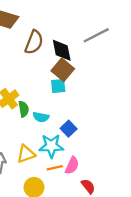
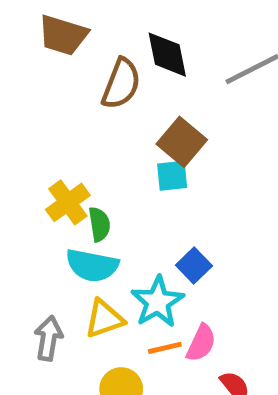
black diamond: (62, 50) -> (167, 55), moved
cyan semicircle: (41, 117) -> (92, 265), moved, size x1.5
cyan star: (51, 146) -> (158, 302), turned -30

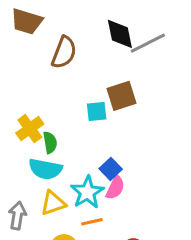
black diamond: (167, 55) -> (120, 34), moved
brown square: (182, 142) -> (121, 96), moved, turned 32
pink semicircle: (201, 343) -> (115, 188), moved

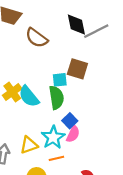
brown semicircle: (64, 52) -> (37, 38), turned 105
brown square: (121, 96) -> (77, 69), turned 35
green semicircle: (50, 143) -> (56, 98), moved, size x1.5
cyan semicircle: (45, 169) -> (29, 96), moved, turned 40

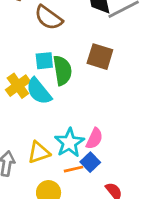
cyan square: (60, 80) -> (44, 61), moved
green semicircle: (56, 98) -> (62, 70), moved
blue square: (70, 121) -> (90, 162), moved

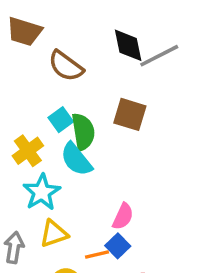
cyan square: (44, 61) -> (61, 120), turned -30
cyan semicircle: (39, 91) -> (76, 159), moved
cyan star: (69, 143) -> (42, 192), moved

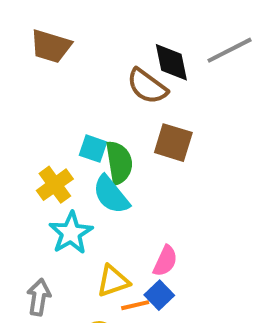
gray line: (159, 56) -> (229, 50), moved
brown semicircle: (66, 66) -> (147, 86), moved
cyan square: (61, 120) -> (93, 149), turned -35
yellow triangle: (54, 234) -> (113, 281), moved

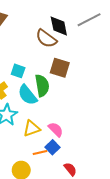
green semicircle: (119, 163) -> (42, 86), moved
pink semicircle: (165, 261) -> (56, 129), turned -70
yellow triangle: (113, 281) -> (32, 128), moved

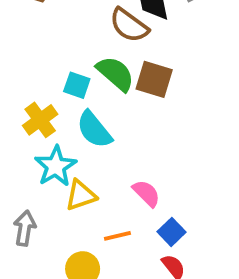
green semicircle: (42, 86) -> (115, 74), moved, turned -40
yellow triangle: (32, 128) -> (81, 195), moved
blue square: (53, 147) -> (171, 232), moved

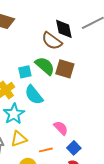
cyan square: (77, 85) -> (25, 72), turned -32
yellow triangle: (81, 195) -> (19, 139), moved

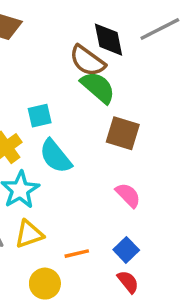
green semicircle: (45, 66) -> (98, 87), moved
brown square: (65, 69) -> (123, 133), moved
pink semicircle: (61, 128) -> (128, 195), moved

